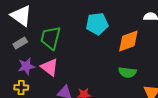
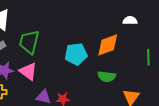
cyan pentagon: (97, 24) -> (76, 54), moved

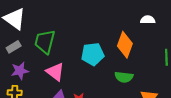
orange diamond: (108, 45) -> (125, 45), turned -50
pink triangle: (28, 71) -> (55, 72), moved

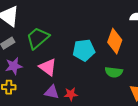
green trapezoid: (45, 42) -> (38, 38), turned 35

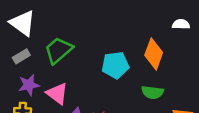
pink triangle: (48, 67) -> (57, 94), moved

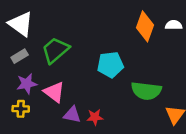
orange diamond: (154, 54) -> (145, 26), moved
green semicircle: (152, 92) -> (146, 91), size x1.4

